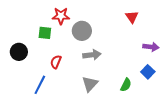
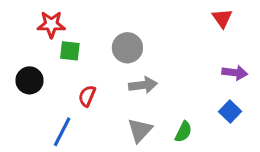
red star: (61, 16) -> (51, 24), moved
red triangle: (132, 17) -> (222, 18), moved
green semicircle: (126, 85) -> (183, 132), moved

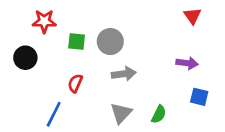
green square: (70, 51) -> (77, 42), moved
purple arrow: (235, 73) -> (187, 63), moved
black circle: (29, 80) -> (25, 58), moved
blue square: (230, 112) -> (199, 97), turned -30

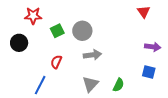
green square: (77, 42) -> (57, 31), turned -32
purple arrow: (187, 63) -> (153, 47), moved

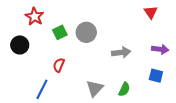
red star: (33, 16) -> (35, 16), turned 30
gray arrow: (92, 55) -> (121, 52), moved

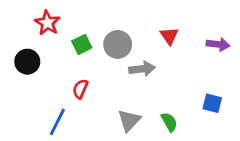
red triangle: (151, 12) -> (169, 36), moved
purple arrow: (160, 49) -> (218, 44), moved
gray arrow: (121, 52) -> (142, 69), moved
green semicircle: (124, 89) -> (169, 122), turned -56

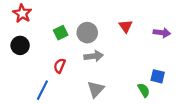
red star: (47, 23) -> (22, 13), moved
gray arrow: (142, 69) -> (94, 56), moved
green semicircle: (169, 122) -> (144, 90), moved

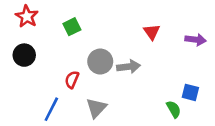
green square: (61, 33) -> (72, 27), moved
gray circle: (87, 33) -> (100, 62), moved
gray arrow: (94, 56) -> (129, 67), moved
gray triangle: (96, 89) -> (96, 108), moved

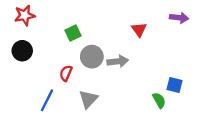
red star: (27, 16) -> (25, 15), turned 30
green square: (72, 27) -> (73, 33), moved
purple arrow: (196, 40) -> (179, 18), moved

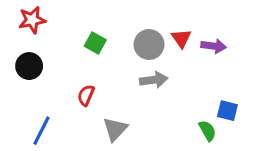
purple arrow: (179, 18) -> (214, 46), moved
green square: (73, 33) -> (95, 43), turned -35
gray circle: (92, 57) -> (149, 45), moved
blue line: (47, 100) -> (41, 131), moved

